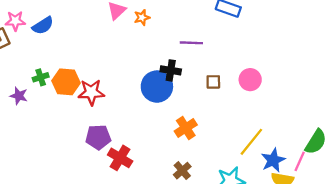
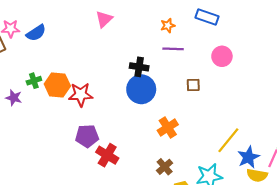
orange star: (142, 17) -> (168, 25), moved
black cross: (171, 70) -> (139, 67), moved
pink circle: (250, 80) -> (222, 56), moved

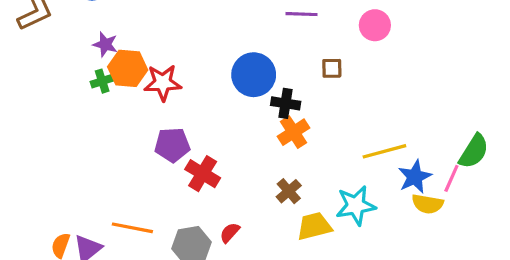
black cross: (139, 67) -> (286, 103), moved
green cross: (34, 81) -> (102, 81), moved
purple star: (14, 98) -> (105, 44), moved
yellow line: (228, 140) -> (384, 151), turned 36

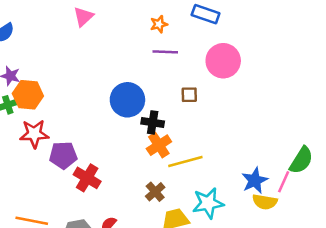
pink circle: (375, 25) -> (223, 61), size x1.4
red star: (163, 83) -> (34, 134), moved
yellow line: (384, 151) -> (185, 162), moved

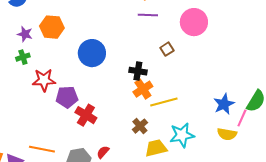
orange hexagon: (28, 95) -> (52, 27), moved
brown square: (189, 95) -> (167, 49), turned -32
blue circle: (127, 100) -> (92, 53), moved
blue star: (255, 180) -> (224, 104), moved

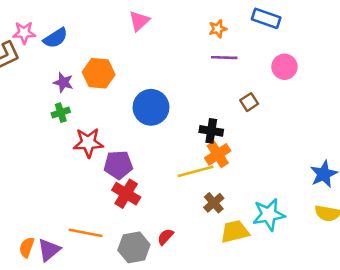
pink circle: (194, 22) -> (284, 67), size x0.7
yellow line: (164, 102) -> (195, 171), moved
red cross: (86, 115) -> (126, 194), moved

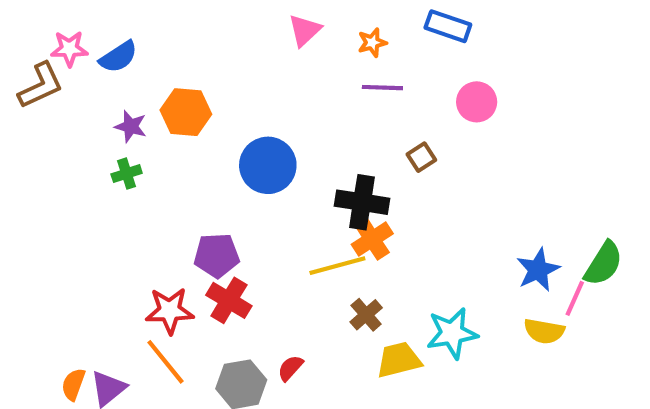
pink triangle: (139, 21) -> (305, 30), moved
black cross: (211, 131) -> (362, 202), size x1.4
red star: (88, 143) -> (170, 311), moved
orange line: (86, 233) -> (165, 362), turned 40

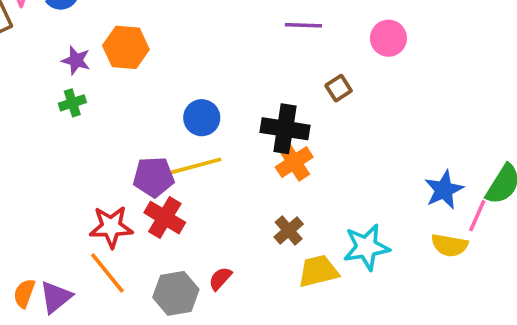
blue circle: (268, 165) -> (202, 118), moved, size x0.7
yellow line: (337, 266) -> (196, 166), moved

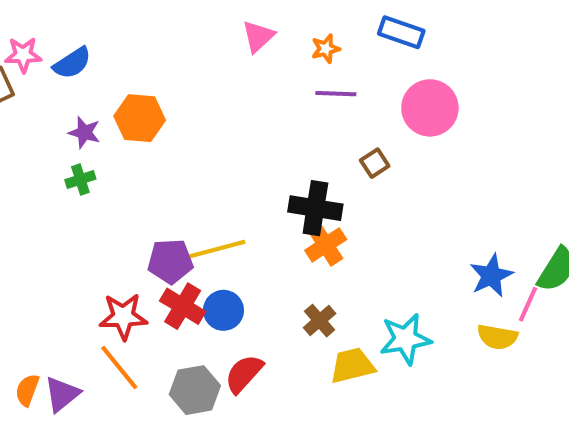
pink circle: (388, 38) -> (430, 108), size x1.4
blue circle: (202, 118) -> (223, 310), moved
red semicircle: (220, 279) -> (244, 374), size x1.5

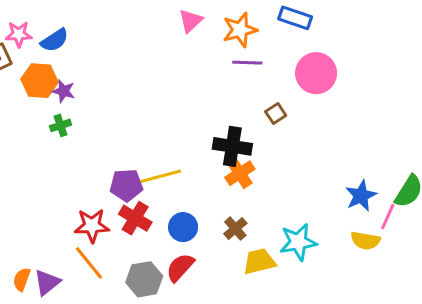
orange star: (326, 49) -> (240, 30), size x1.6
orange hexagon: (140, 118) -> (40, 81), moved
blue circle: (223, 310) -> (183, 227), moved

